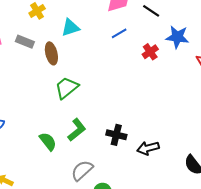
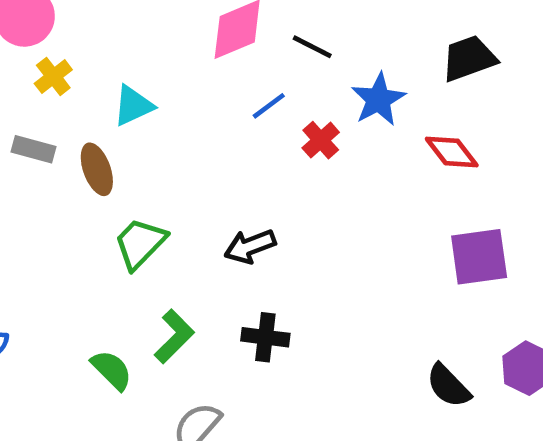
blue line: (119, 33) -> (269, 106), moved
blue star: (177, 37) -> (378, 99), turned -30
black arrow: (148, 148) -> (250, 246), moved

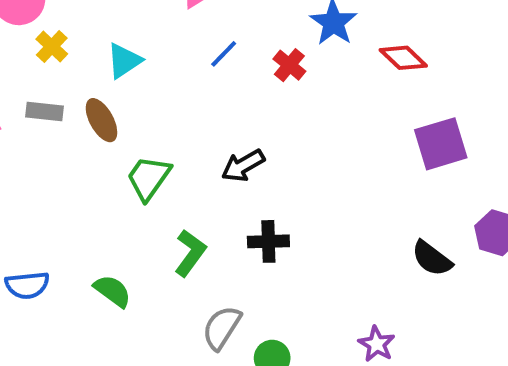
blue line: (269, 106) -> (224, 54), moved
green semicircle: (112, 370) -> (112, 291), moved

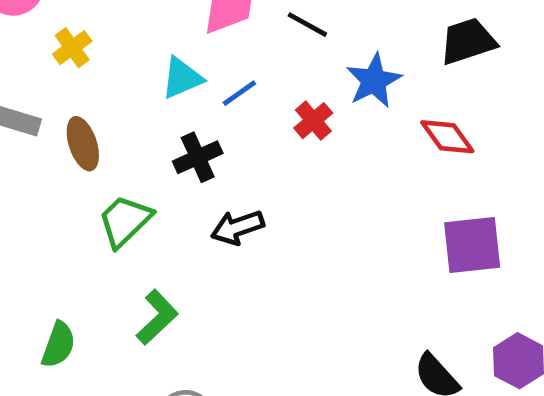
yellow cross: (52, 47) -> (72, 48), moved
cyan triangle: (124, 61) -> (182, 78), moved
black cross: (268, 241) -> (198, 157), moved, turned -33
green semicircle: (112, 291) -> (58, 345), turned 63

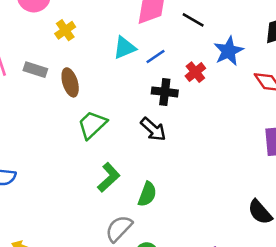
black cross: (198, 157) -> (165, 92), moved, turned 30
black arrow: (237, 227) -> (153, 129), turned -120
green semicircle: (58, 345) -> (147, 194), moved

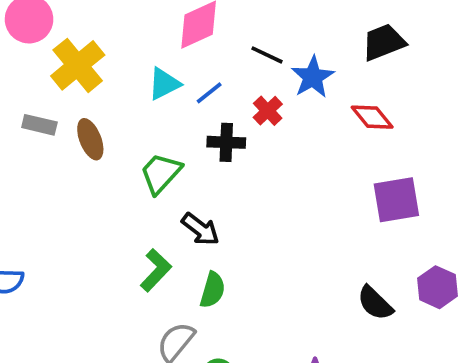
black line: (193, 20) -> (267, 55), moved
yellow cross: (65, 30) -> (78, 65), size x1.8
green trapezoid: (92, 125) -> (161, 173), moved
black arrow: (153, 129) -> (200, 229), moved

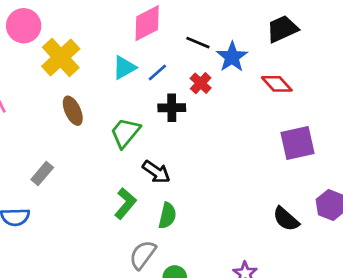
gray rectangle: (39, 125) -> (42, 174), moved, turned -60

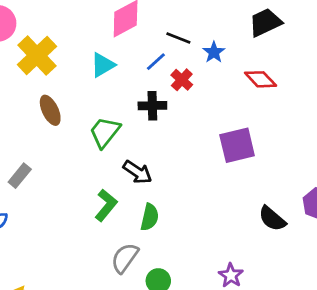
blue star: (232, 57) -> (214, 52), size x0.7
blue line: (157, 72) -> (156, 62), moved
purple square: (298, 143) -> (237, 145), moved

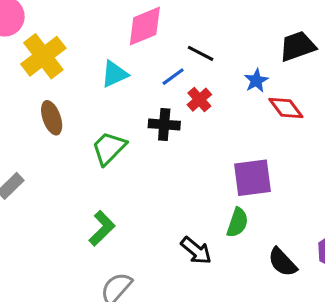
blue star: (214, 52) -> (256, 81), moved
black arrow: (137, 172) -> (196, 251), moved
green semicircle: (150, 217) -> (237, 223), moved

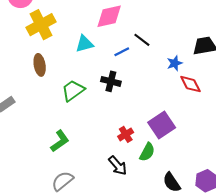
red cross: (199, 100) -> (126, 134), moved
purple square: (252, 178) -> (162, 125), turned -36

